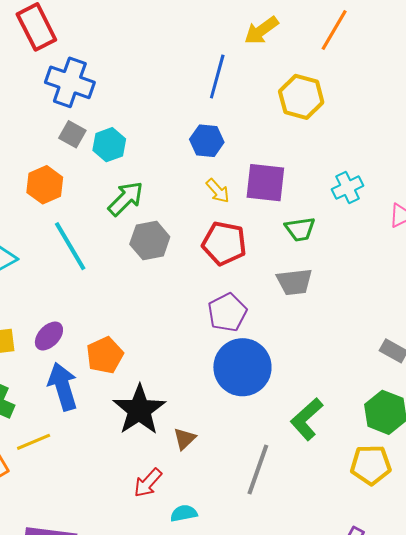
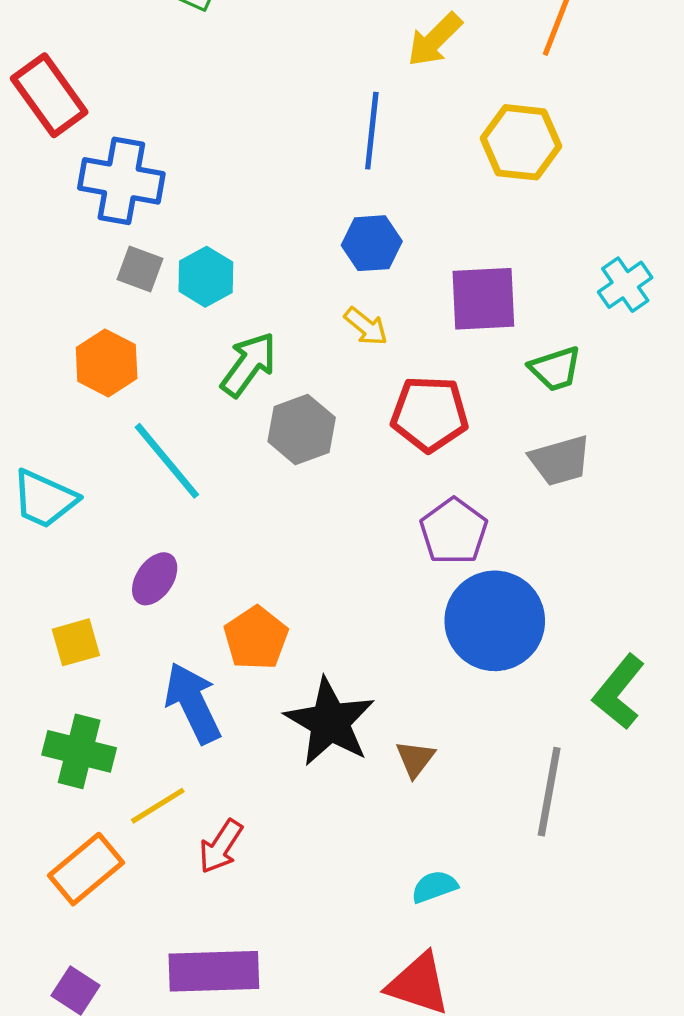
yellow arrow: (218, 191) -> (366, 326), moved
purple ellipse: (49, 336) -> (155, 579), moved
red arrow: (148, 483) -> (221, 846), moved

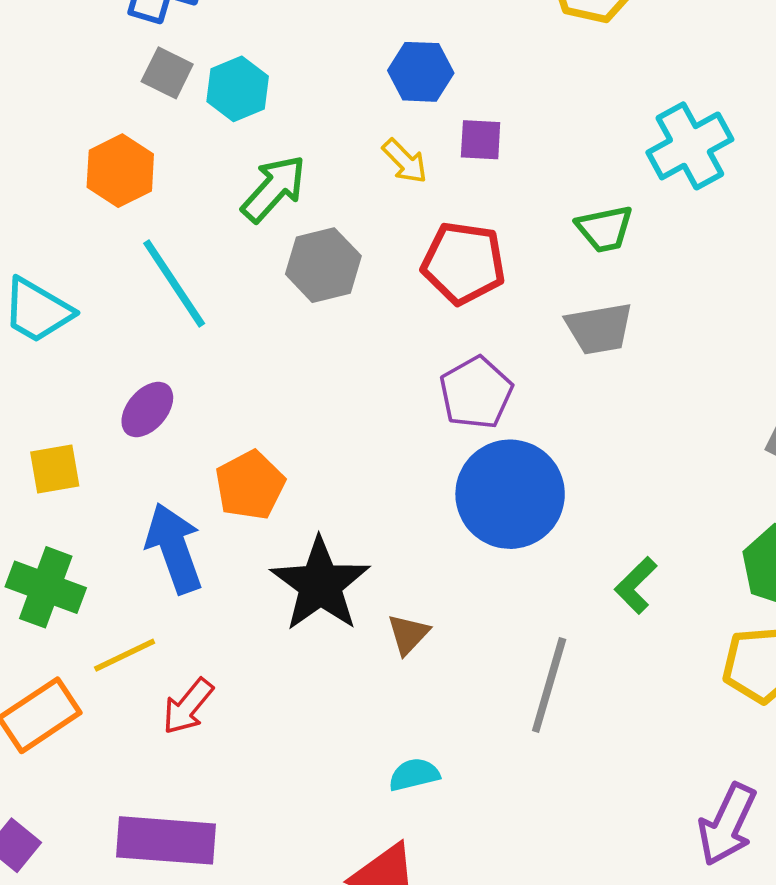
cyan cross: (625, 285) -> (690, 146), size x1.4
purple square: (483, 299) -> (481, 140), moved, size x0.6
green L-shape: (619, 692) -> (636, 585), size x0.7

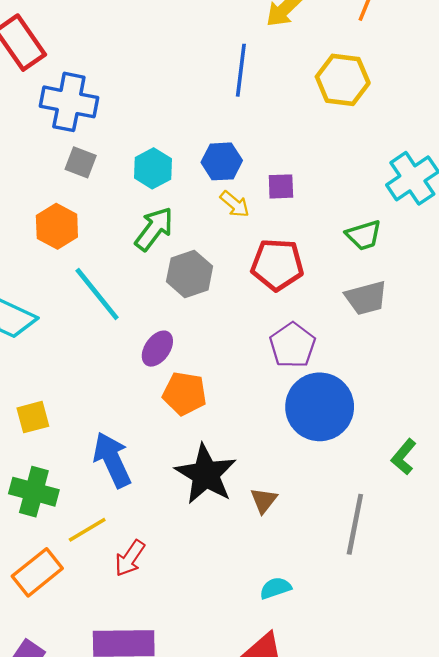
blue hexagon: (421, 72) -> (222, 161), moved
cyan hexagon: (238, 89) -> (153, 168), moved
purple ellipse: (147, 410) -> (157, 349), moved
orange pentagon: (250, 485) -> (185, 394), moved, turned -30

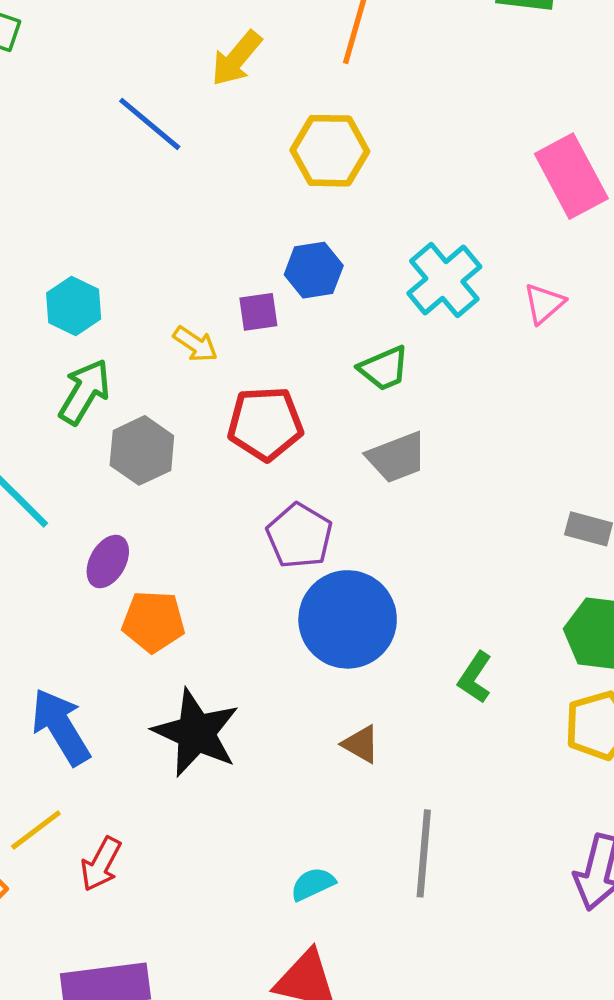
blue line: (241, 70) -> (150, 124), moved, turned -51
blue hexagon: (222, 161) -> (314, 270), moved
brown triangle: (264, 500) -> (361, 744), moved, turned -32
gray line: (355, 524) -> (424, 853), moved

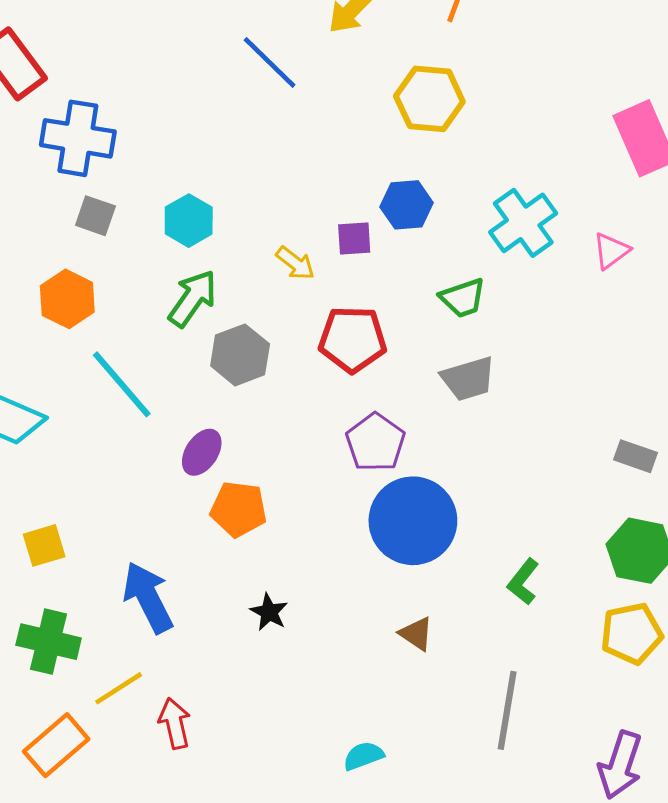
black star: (196, 733) -> (269, 612), size x0.5
gray line: (424, 853) -> (507, 710), moved
red arrow: (101, 864) -> (175, 723), turned 135

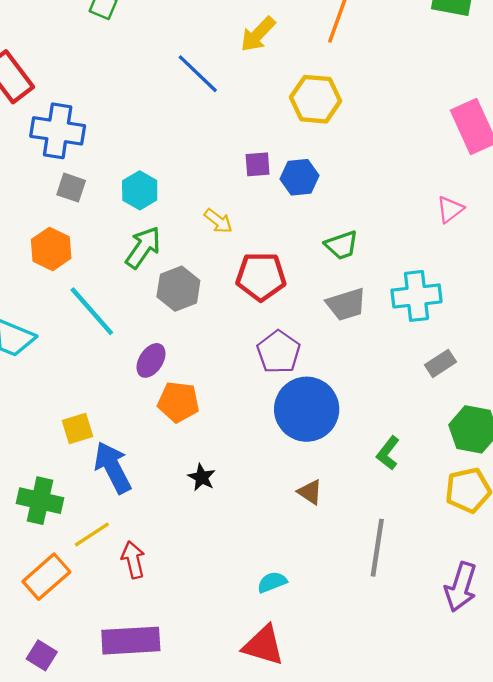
cyan cross: (523, 223) -> (416, 296), moved, turned 30
purple square: (354, 239) -> (258, 164), moved
gray rectangle: (635, 456) -> (441, 363), moved, turned -52
yellow square: (44, 545) -> (77, 428), moved

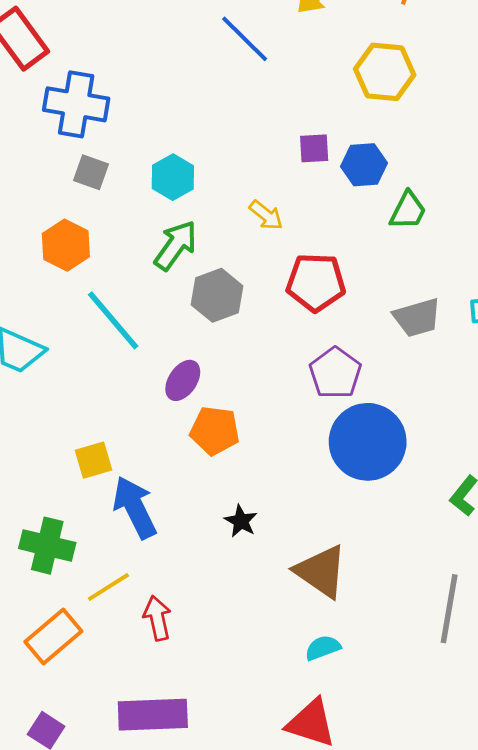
green trapezoid: (342, 245) -> (408, 211), moved, turned -45
brown triangle: (310, 492) -> (321, 571), moved, size x1.8

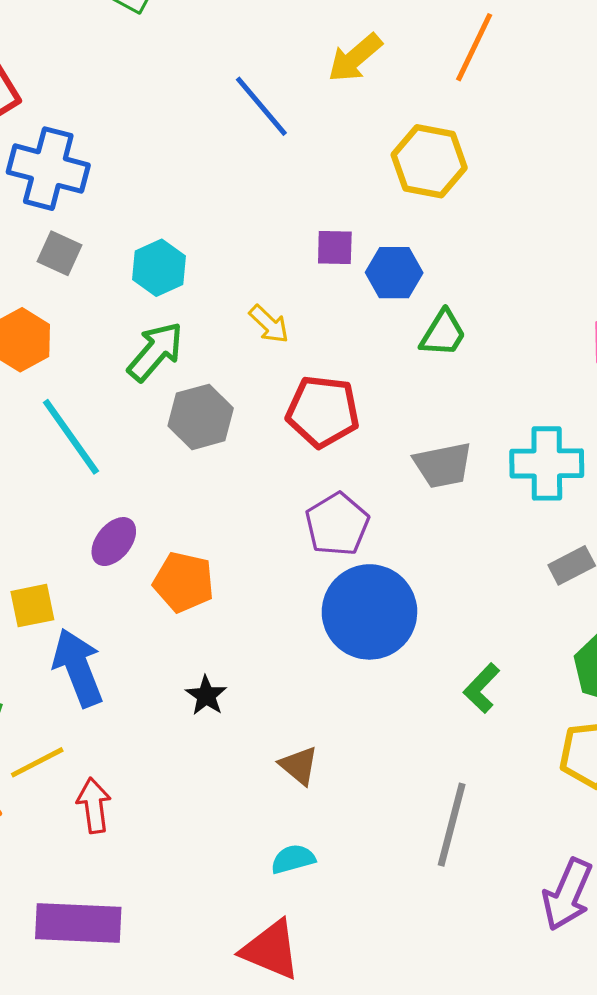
purple ellipse: (183, 380) -> (114, 542), moved
brown triangle: (321, 571) -> (299, 766), size x0.6

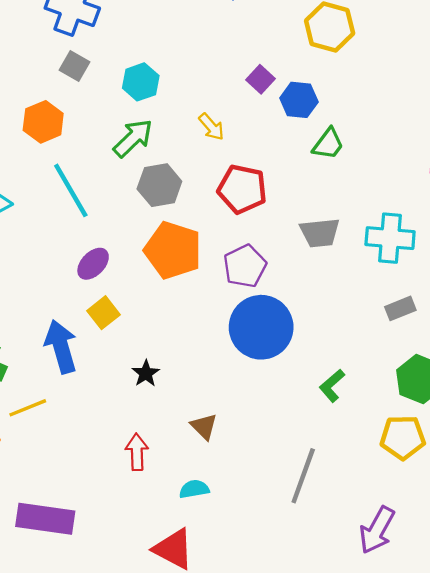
purple square: (335, 248) -> (261, 79), turned 36
orange pentagon: (184, 582) -> (173, 250), moved, size x1.4
yellow square: (32, 606) -> (103, 313), moved, turned -32
red arrow: (94, 805) -> (137, 452), moved

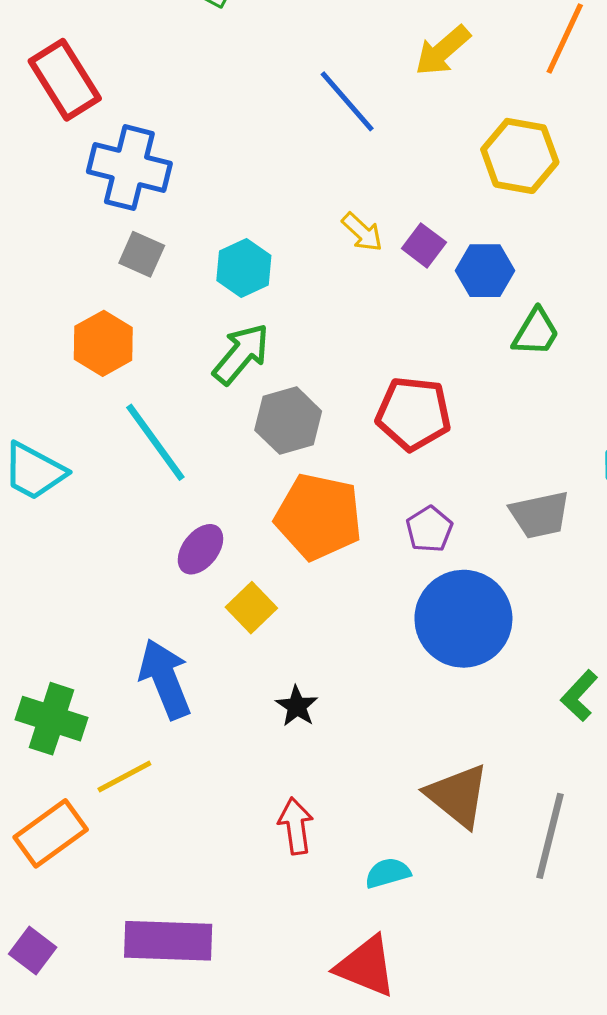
yellow arrow: (211, 127) -> (362, 232), moved
gray trapezoid: (320, 233) -> (540, 515), moved
purple pentagon: (245, 266) -> (429, 529), size x0.7
yellow square: (103, 313) -> (251, 608), moved
brown triangle: (204, 426) -> (458, 796), moved, size x1.6

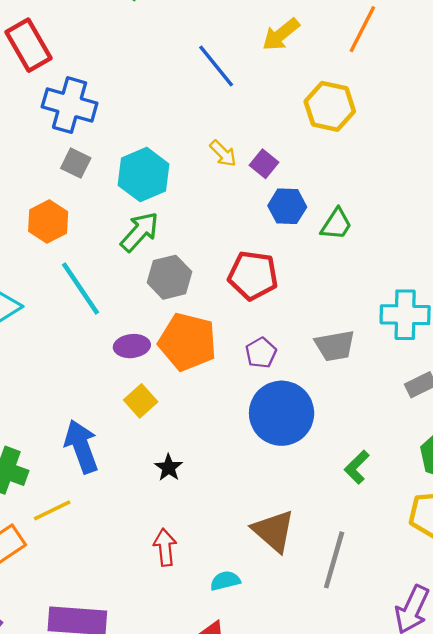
cyan hexagon: (244, 268) -> (143, 175), size x1.4
blue hexagon: (485, 271) -> (287, 206), moved
purple ellipse: (200, 549) -> (132, 346), moved, turned 44

